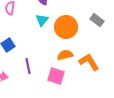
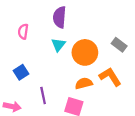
orange L-shape: (89, 62) -> (110, 77), moved

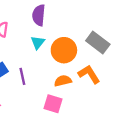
gray rectangle: (119, 45) -> (98, 43), size x1.5
purple line: (43, 95) -> (22, 76), moved

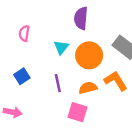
purple semicircle: (39, 15) -> (81, 18), moved
purple line: (22, 76) -> (58, 83), moved

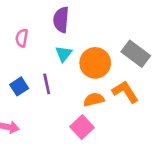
purple semicircle: (81, 18) -> (61, 20), moved
purple line: (58, 83) -> (47, 84), moved
pink square: (78, 112) -> (82, 127), turned 30

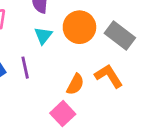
orange circle: (95, 63) -> (79, 27), moved
orange semicircle: (94, 100) -> (75, 84), turned 132

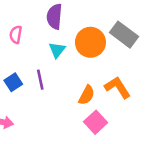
gray rectangle: (120, 36) -> (124, 35), moved
pink square: (63, 114) -> (96, 122), moved

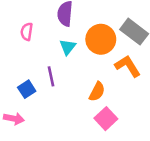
blue square: (13, 82) -> (27, 89), moved
orange L-shape: (118, 87) -> (128, 66), moved

